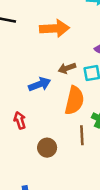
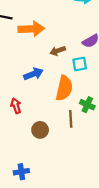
orange arrow: (55, 28) -> (31, 29), moved
brown arrow: (67, 68) -> (58, 51), moved

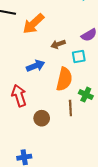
orange arrow: (31, 29) -> (33, 24), turned 140
red arrow: (16, 106) -> (19, 96), size x1.5

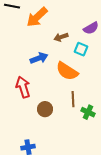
cyan square: (79, 57) -> (81, 49), turned 32
orange semicircle: (64, 79) -> (67, 71), turned 110
green cross: (86, 95) -> (88, 112), moved

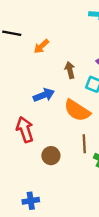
orange arrow: (37, 17) -> (41, 46), size x0.6
brown arrow: (61, 37) -> (70, 70), turned 96

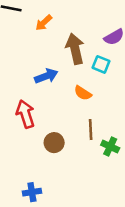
brown arrow: (70, 70) -> (75, 49), size x1.6
orange semicircle: (77, 110) -> (83, 93), size x0.6

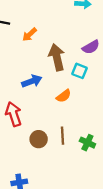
orange semicircle: (83, 93) -> (64, 96), turned -70
brown line: (91, 130) -> (62, 136), moved

